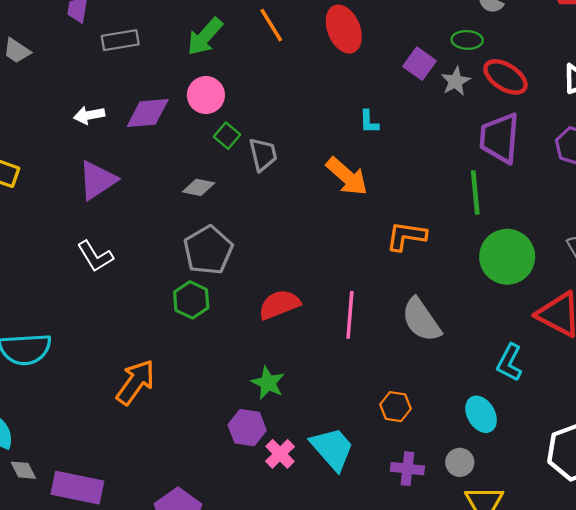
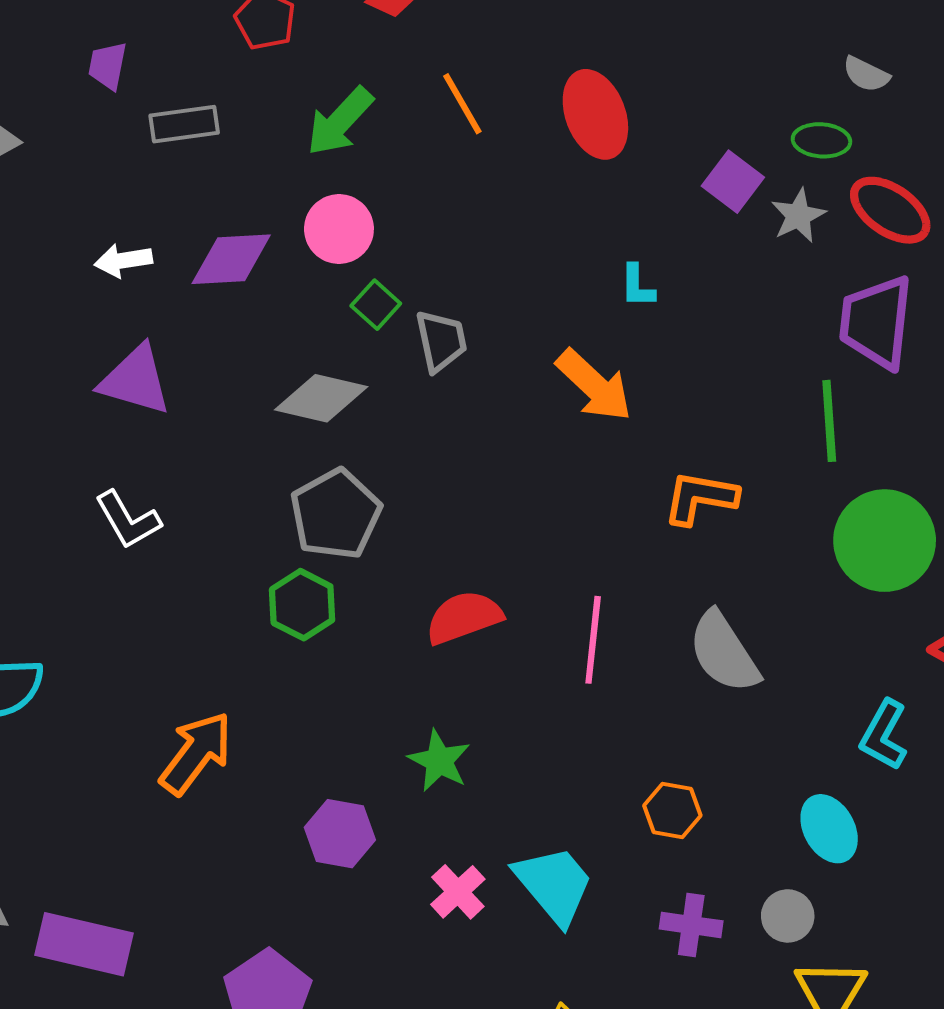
purple triangle: (97, 180) -> (135, 380), turned 48
gray diamond: (199, 187) -> (321, 398), size x1.5
purple hexagon: (247, 428) -> (340, 834), moved

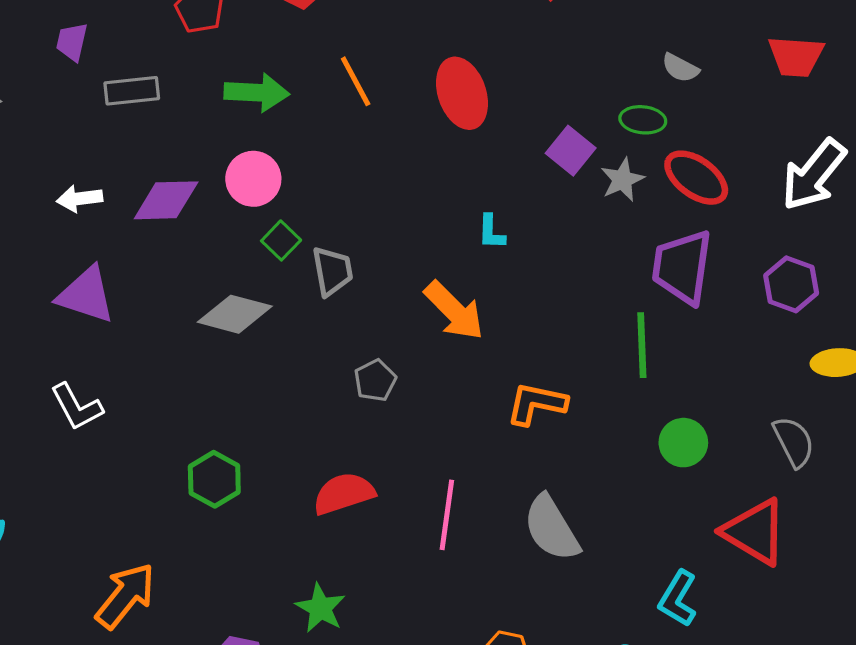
green arrow: (340, 121) -> (257, 93), turned -132
gray pentagon: (336, 514) -> (375, 380), moved, size x0.6
green circle: (885, 541) -> (683, 443), size x0.6

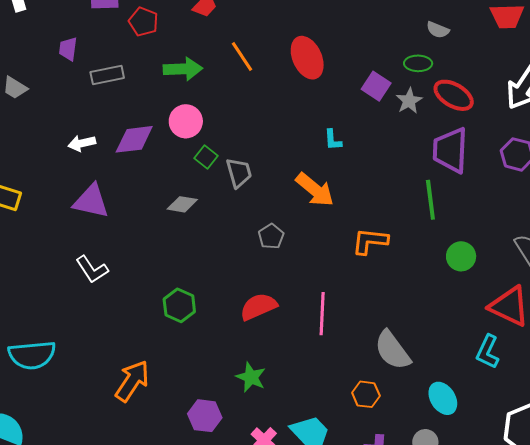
gray diamond: (235, 314) -> (182, 204), size x0.7
gray semicircle: (551, 528) -> (392, 350), moved
cyan L-shape: (678, 599) -> (488, 352), moved

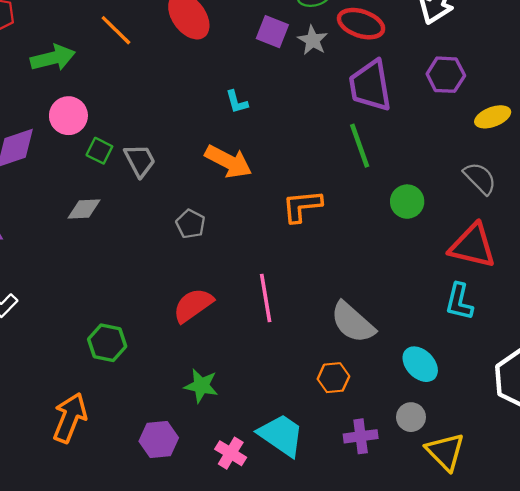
green hexagon: (179, 305) -> (107, 343), moved

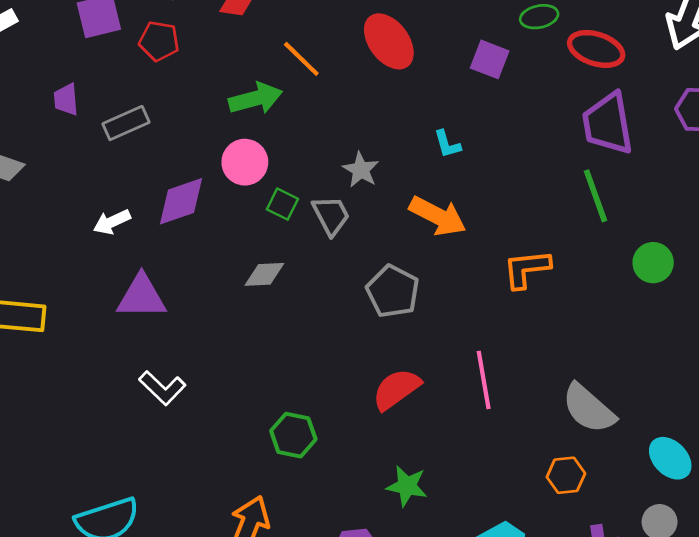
gray star: (313, 40) -> (361, 170), moved
green arrow: (53, 58) -> (255, 98), moved
gray pentagon: (191, 224) -> (393, 291), size x1.5

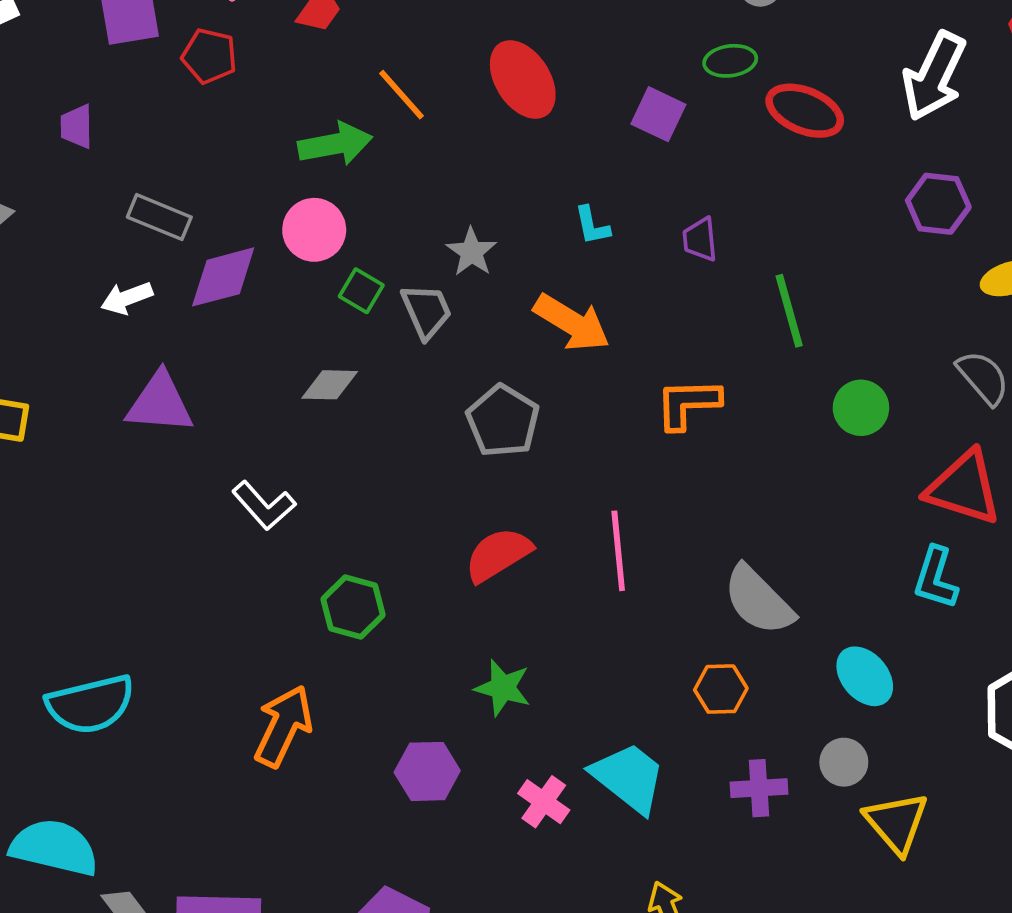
gray rectangle: (126, 123) -> (159, 217), moved, turned 42
purple trapezoid: (608, 124) -> (700, 239), moved, size x0.5
white L-shape: (162, 388) -> (264, 505), moved

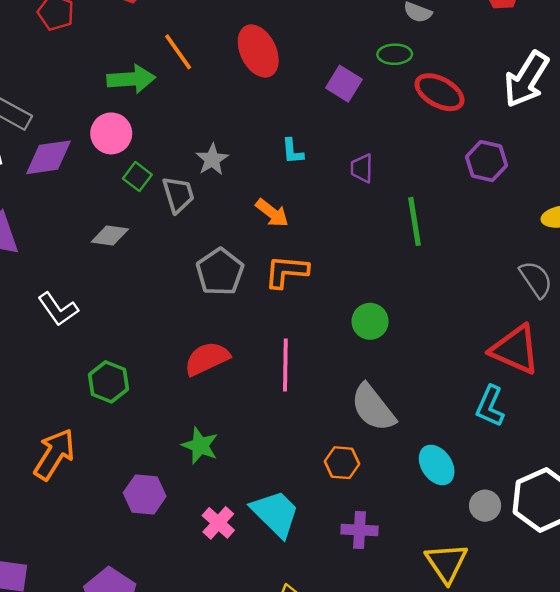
purple hexagon: (938, 204) -> (486, 161), moved
orange arrow: (572, 323) -> (272, 213), size x0.7
orange L-shape: (688, 404) -> (286, 272), moved
green circle: (861, 408) -> (370, 321), moved
gray circle: (844, 762) -> (485, 506), moved

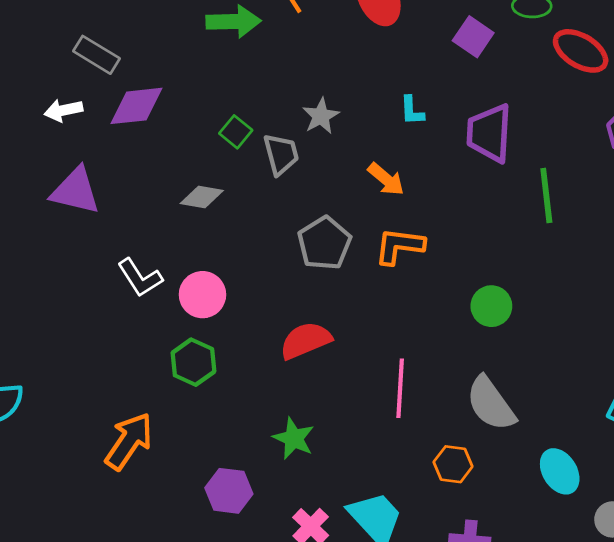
pink circle: (111, 133) -> (202, 295), moved
purple trapezoid: (362, 168) -> (489, 133), size x1.8
pink line: (285, 365) -> (400, 388), moved

